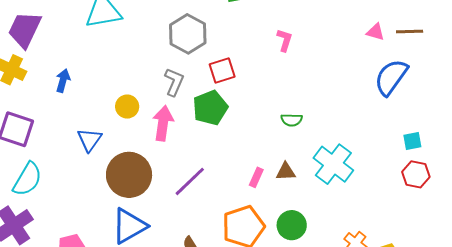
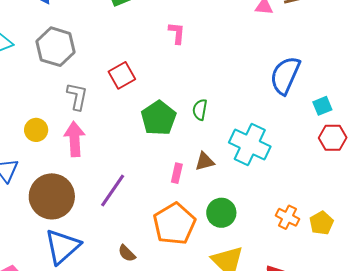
gray hexagon: (188, 34) -> (56, 47), moved
blue semicircle: (391, 77) -> (285, 75), moved
green pentagon: (210, 108) -> (159, 118), moved
green semicircle: (292, 120) -> (200, 110), turned 110

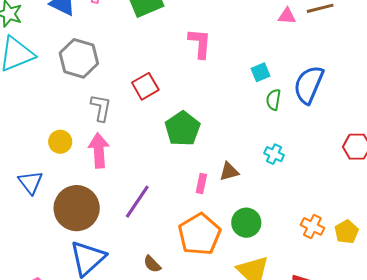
pink L-shape: (177, 33) -> (200, 43), size x1.4
cyan square: (322, 106) -> (260, 72), moved
green semicircle: (200, 110) -> (273, 100), moved
cyan cross: (250, 145) -> (274, 154), size x0.5

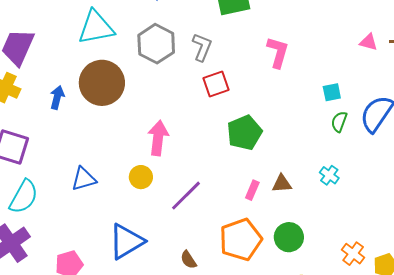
gray L-shape: (101, 108) -> (202, 47), moved
yellow circle: (60, 142) -> (141, 177), moved
blue triangle: (31, 182) -> (84, 179), moved, turned 40
brown circle: (77, 208) -> (102, 83), moved

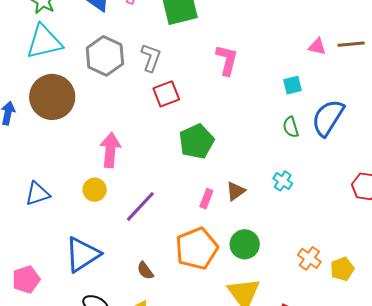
cyan square: (332, 92) -> (292, 85), moved
green semicircle: (339, 122) -> (291, 127), turned -35
brown triangle: (282, 184) -> (236, 191), turned -30

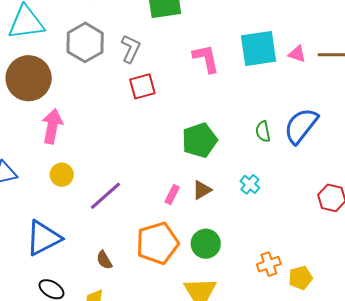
pink L-shape: (227, 60) -> (206, 58), turned -32
cyan square: (292, 85) -> (259, 48), moved, size x2.0
green pentagon: (196, 141) -> (200, 140), moved
pink arrow: (110, 150) -> (52, 126), moved
orange cross: (309, 258) -> (269, 264), turned 30

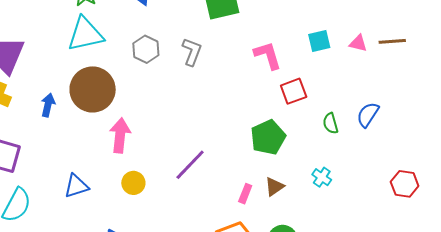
gray hexagon: (85, 42) -> (146, 49), size x0.7
cyan square: (259, 48) -> (319, 41), size x0.6
red square: (142, 86) -> (294, 91), moved
blue semicircle: (301, 126) -> (368, 115), size x0.7
purple line: (106, 196) -> (190, 165), moved

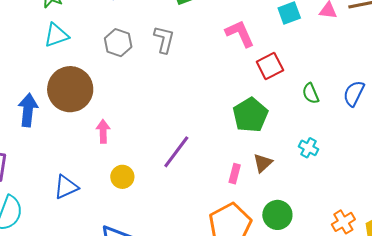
cyan triangle: (85, 34) -> (56, 35), size x0.7
blue arrow: (48, 105) -> (28, 110), size x1.4
blue semicircle: (368, 115) -> (354, 93), moved
pink arrow: (120, 135) -> (103, 131), size x0.7

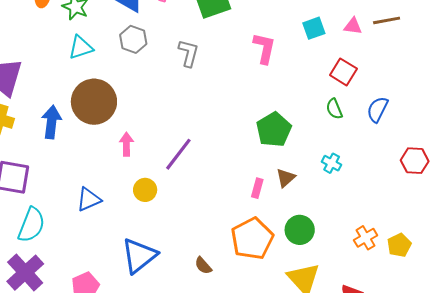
pink L-shape: (240, 34) -> (264, 48), turned 36
gray hexagon: (118, 43) -> (133, 39), moved
red square: (270, 66) -> (343, 72), moved, turned -32
purple line: (176, 152) -> (178, 154), moved

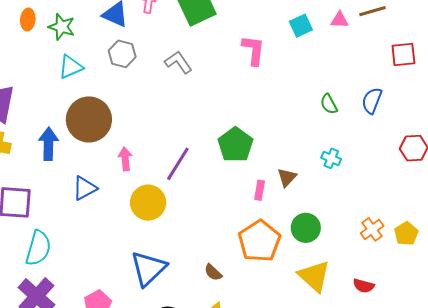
gray L-shape: (188, 53) -> (178, 62), turned -44
red square: (343, 72) -> (403, 54), moved, turned -32
green pentagon: (274, 130) -> (235, 145), moved
yellow circle: (145, 190) -> (148, 203), size x1.5
blue triangle: (89, 199) -> (85, 188), moved

